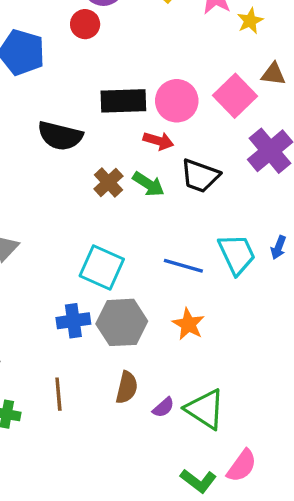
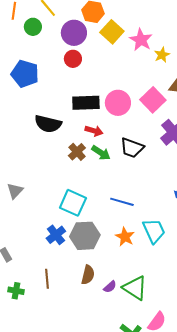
red circle: (85, 24) -> (73, 59), moved
red arrow: (158, 141) -> (94, 131), moved
cyan trapezoid: (237, 254) -> (154, 231), moved
blue cross: (73, 321) -> (56, 235), turned -30

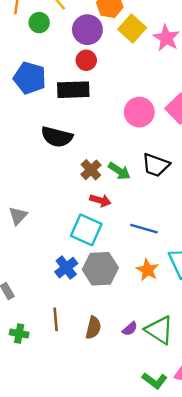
black rectangle: (86, 103) -> (73, 90), moved
red arrow: (94, 131) -> (100, 200), moved
brown semicircle: (88, 275) -> (93, 328), moved

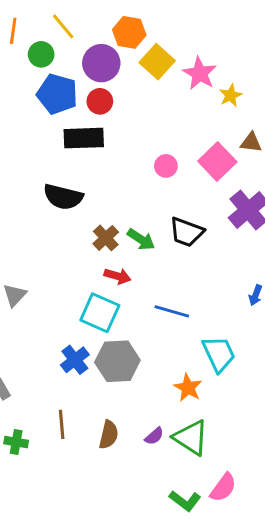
blue pentagon: (30, 78) -> (57, 94), moved
pink circle: (139, 112) -> (166, 166), size x0.6
orange star: (147, 270) -> (188, 388), moved

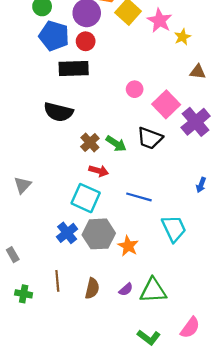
pink square: (217, 162) -> (166, 104), moved
orange star: (188, 388) -> (128, 246), moved
green triangle: (191, 438) -> (153, 291), turned -36
pink semicircle: (223, 488) -> (190, 328), moved

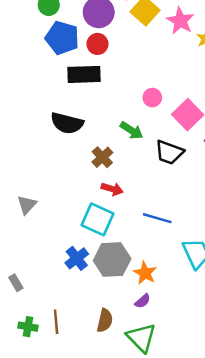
green arrow: (116, 144) -> (132, 130), moved
brown line: (57, 281) -> (56, 322), moved
purple semicircle: (126, 289) -> (143, 301), moved
green triangle: (153, 291) -> (141, 338), moved, turned 48

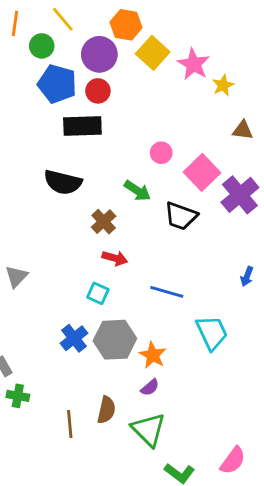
cyan square: (97, 219) -> (98, 293), size x0.6
brown line: (56, 322) -> (70, 424), moved
green cross: (28, 327) -> (18, 396), moved

